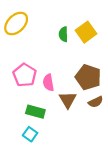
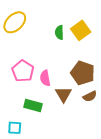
cyan square: (30, 134) -> (15, 128), moved, turned -32

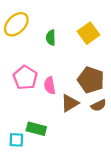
green semicircle: (59, 32) -> (51, 38), moved
brown triangle: (63, 94) -> (70, 103), turned 30
green rectangle: (33, 105) -> (36, 129), moved

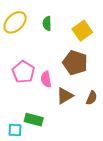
green semicircle: (51, 38) -> (47, 23), moved
brown pentagon: (91, 80) -> (75, 63), moved
brown semicircle: (99, 105) -> (92, 98), turned -40

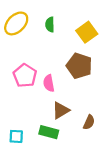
brown triangle: (65, 96) -> (61, 110), moved
brown semicircle: (92, 98) -> (89, 122), moved
green rectangle: (34, 120) -> (49, 132), moved

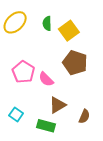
yellow square: (87, 32) -> (69, 31), moved
pink semicircle: (49, 83) -> (46, 79), turned -35
cyan square: (16, 136) -> (16, 114), moved, turned 32

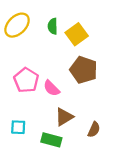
cyan square: (16, 114) -> (18, 127), turned -32

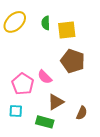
yellow square: (77, 34) -> (67, 30), turned 30
pink pentagon: (26, 80) -> (23, 84), moved

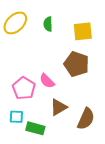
yellow square: (67, 30) -> (83, 31), moved
brown semicircle: (82, 113) -> (86, 119), size x1.5
green rectangle: (45, 122) -> (35, 128), moved

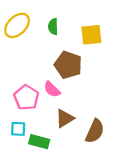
brown pentagon: (76, 64) -> (68, 65), moved

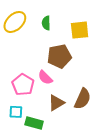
brown pentagon: (68, 65) -> (59, 56), turned -30
brown semicircle: (95, 131) -> (83, 99), moved

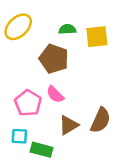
green semicircle: (46, 23) -> (67, 29), moved, turned 88
brown pentagon: (59, 56) -> (54, 59), moved, turned 30

